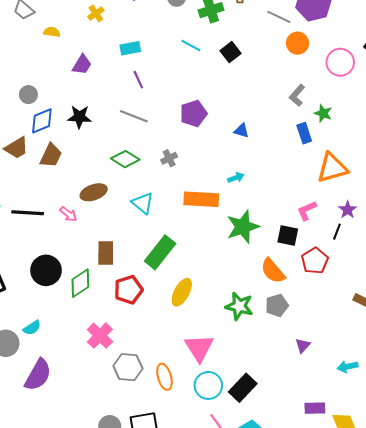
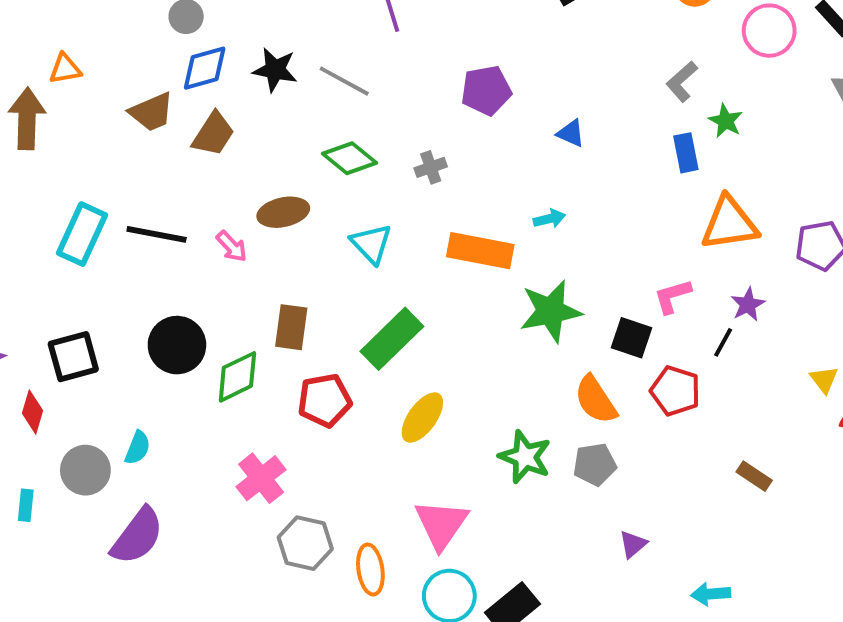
gray line: (134, 116) -> (344, 81), moved
red pentagon: (315, 261) -> (675, 391), turned -30
cyan semicircle: (32, 328) -> (138, 448), turned -42

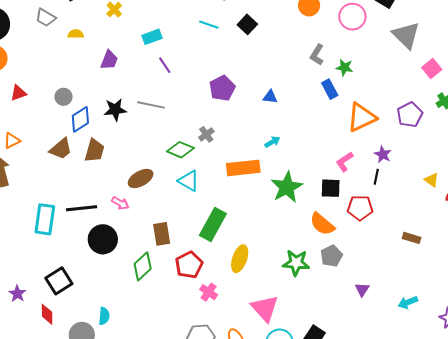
green diamond: (349, 158) -> (180, 150), moved
black circle: (177, 345) -> (103, 239), moved
pink cross: (261, 478) -> (209, 292), moved, size x0.7

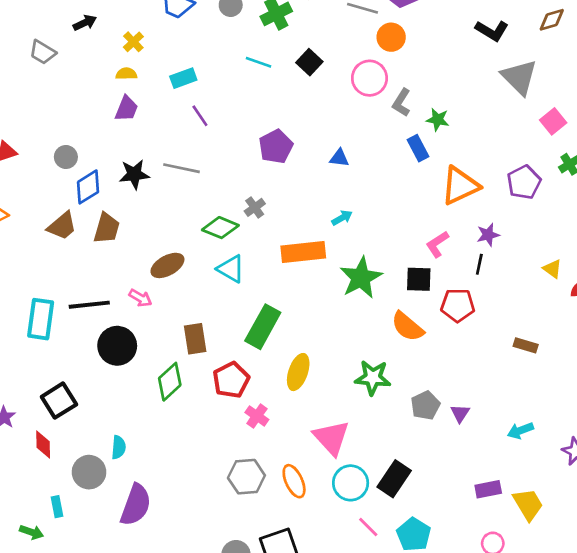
pink circle: (352, 17) -> (369, 78), moved
yellow semicircle: (76, 34) -> (126, 74), moved
purple star: (383, 154) -> (488, 235), turned 30
gray pentagon: (331, 256) -> (425, 405), moved

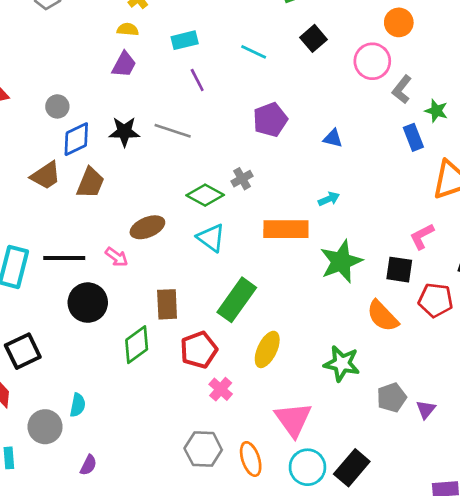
cyan line: (258, 62) -> (254, 52), moved
purple semicircle: (136, 505) -> (88, 465), size x0.5

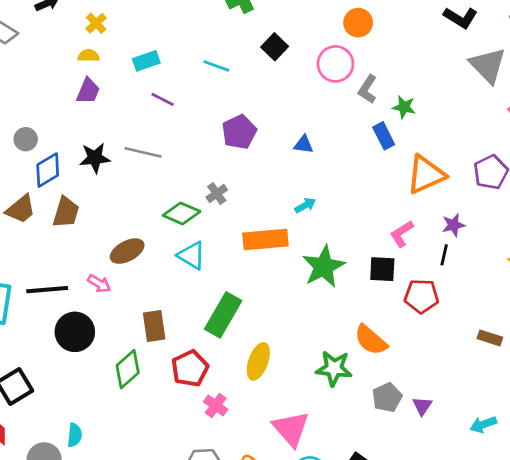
purple line: (197, 80) -> (163, 99), turned -30
orange semicircle: (383, 316) -> (371, 340), moved

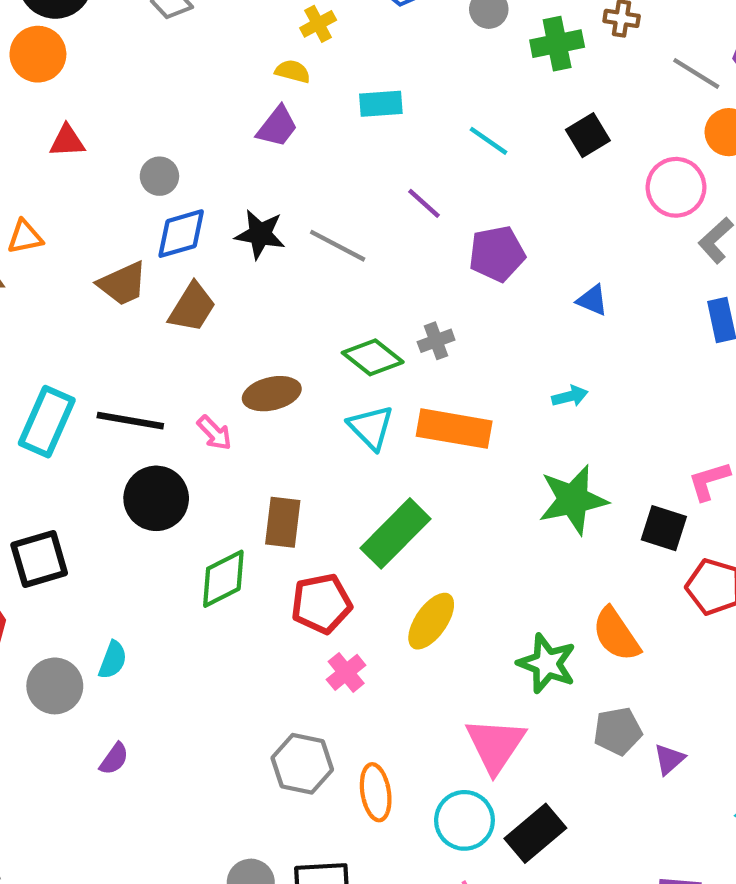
purple line: (163, 99) -> (424, 203), moved
orange rectangle: (265, 240) -> (454, 429), moved
pink triangle: (291, 429) -> (495, 745), moved

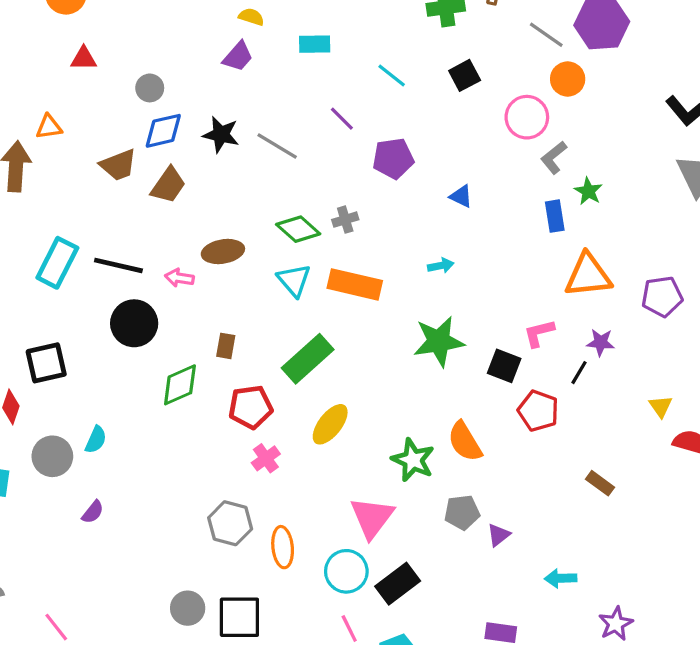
pink arrow: (214, 433) -> (179, 278), turned 140
brown rectangle: (283, 522) -> (226, 346), size x0.7

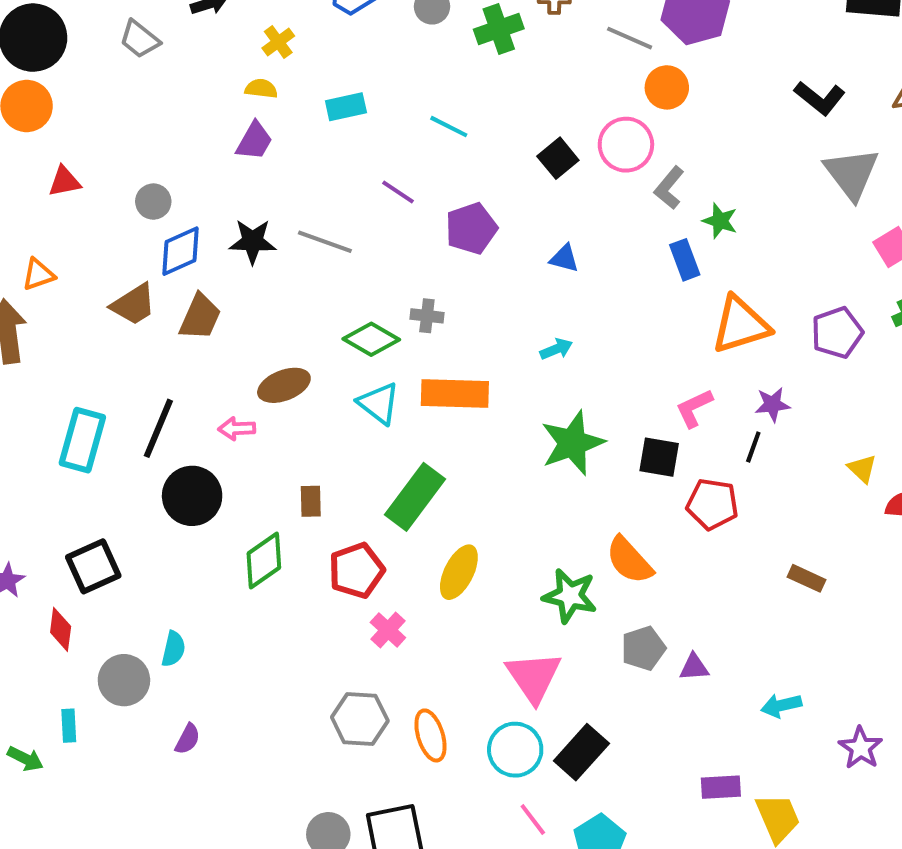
black square: (465, 75) -> (558, 158), moved
gray cross: (345, 220) -> (427, 316), turned 35
black line: (118, 265) -> (158, 428), turned -69
purple triangle: (499, 535) -> (694, 667), turned 45

